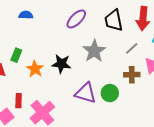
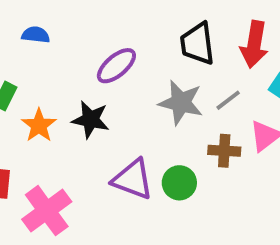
blue semicircle: (26, 15) -> (36, 35), moved
purple ellipse: (76, 19) -> (116, 66), moved
gray star: (94, 51) -> (181, 103), moved, turned -30

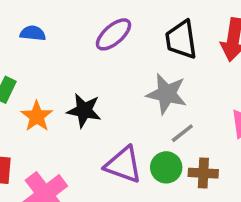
purple ellipse: (116, 66) -> (113, 34), moved
gray line: (228, 100) -> (182, 133), moved
brown cross: (224, 151) -> (203, 173), moved

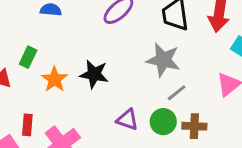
purple triangle: (123, 165) -> (127, 120), size x0.7

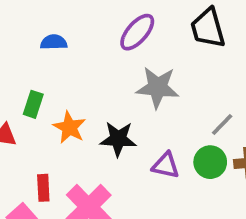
gray star: (163, 60) -> (158, 87), moved
black star: (94, 74) -> (118, 139), moved

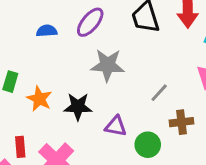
blue semicircle: (54, 42) -> (47, 31), moved
green circle: (210, 162) -> (148, 145), moved

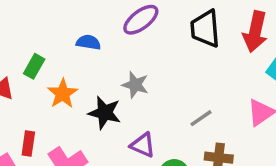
blue semicircle: (47, 31) -> (88, 42), moved
gray star: (108, 65) -> (135, 85), moved, size x0.7

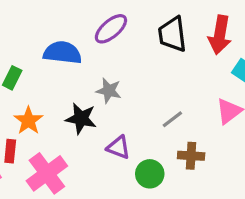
blue semicircle: (88, 42) -> (62, 53), size x1.6
orange star: (63, 94) -> (28, 121), moved

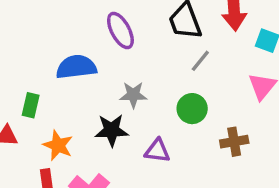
purple ellipse: (111, 29) -> (120, 30), turned -64
gray line: (172, 119) -> (200, 61), moved
green circle: (150, 174) -> (192, 109), moved

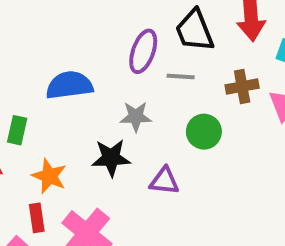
purple ellipse: (120, 30) -> (143, 51), moved, turned 48
gray line: (200, 61) -> (181, 77), moved, turned 55
brown cross: (234, 142) -> (242, 86), moved

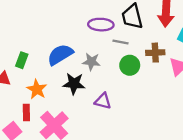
purple ellipse: (143, 51) -> (101, 25), turned 65
blue semicircle: (69, 85) -> (60, 55), moved, turned -32
green circle: (204, 132) -> (130, 65), moved

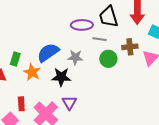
orange star: (37, 89) -> (32, 72), moved
purple triangle: (103, 101) -> (69, 103), moved, turned 49

